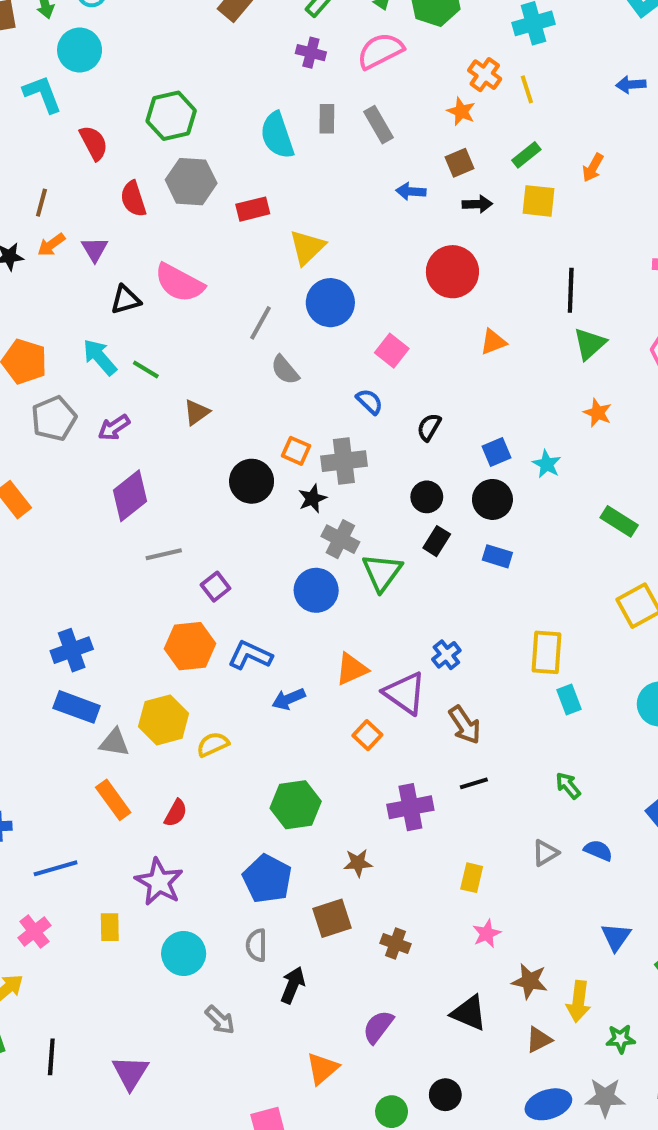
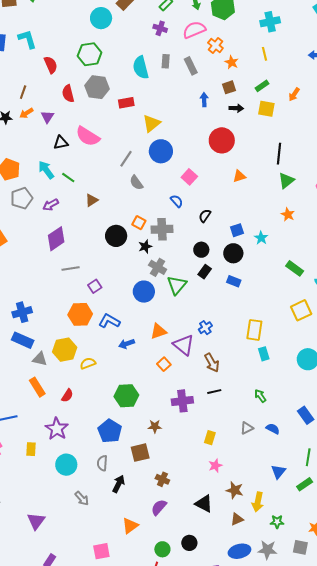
cyan circle: (80, 50) -> (101, 18), moved
orange cross: (485, 75) -> (215, 45), moved
blue arrow: (411, 191) -> (204, 100), turned 80
brown cross: (396, 944) -> (162, 479), moved

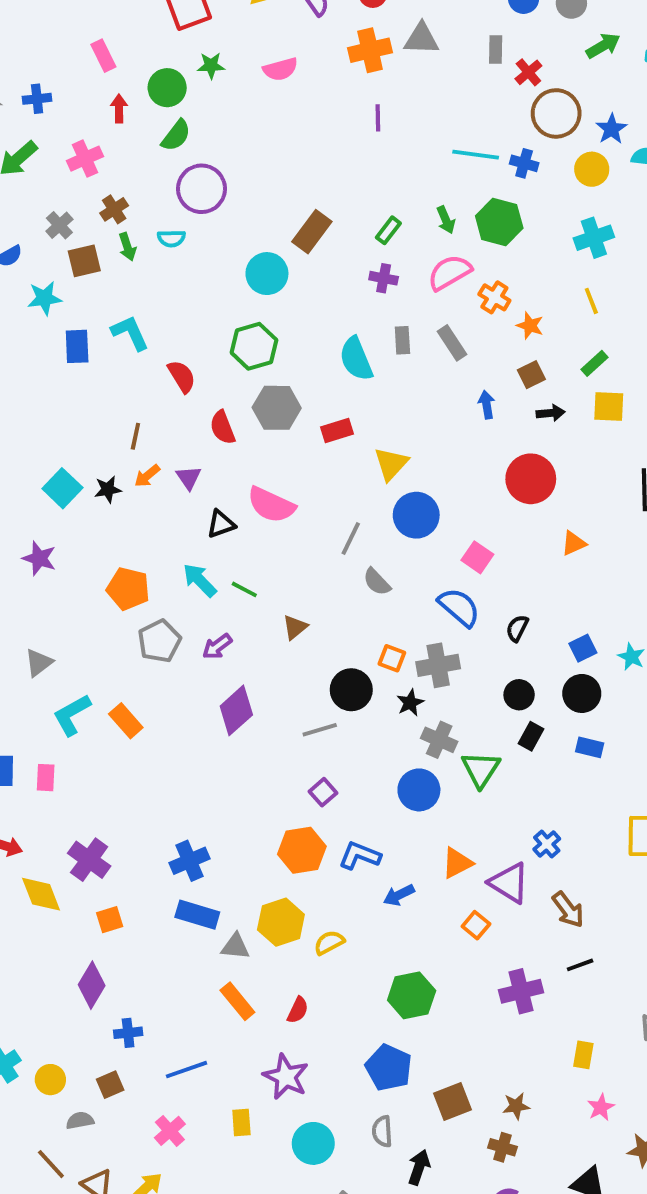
blue semicircle: (177, 201) -> (459, 607), size x1.6
gray line: (71, 269) -> (320, 730), moved
brown star: (155, 426) -> (516, 1106), moved

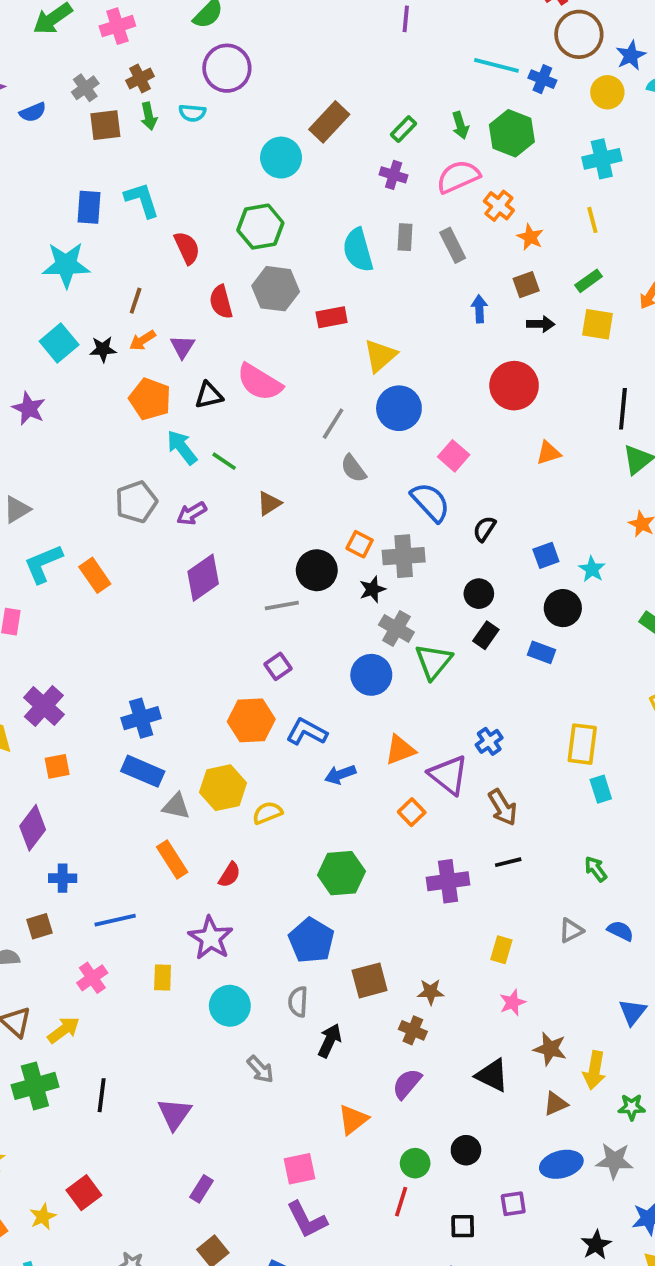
cyan star: (44, 298) -> (66, 265), moved, size x1.4
orange pentagon: (128, 589) -> (150, 399), moved
black circle: (582, 693) -> (563, 608), moved

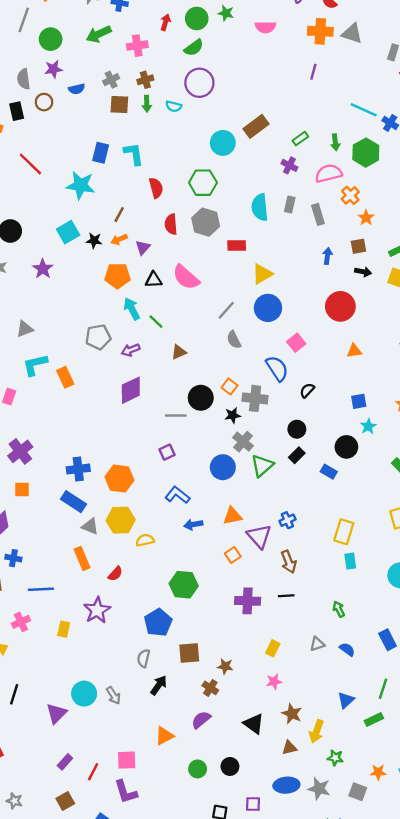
orange pentagon: (150, 399) -> (117, 276), turned -30
blue square: (546, 555) -> (359, 401), moved
orange hexagon: (251, 720) -> (119, 479), moved
cyan circle: (230, 1006) -> (84, 694), moved
red line: (401, 1202) -> (93, 772), moved

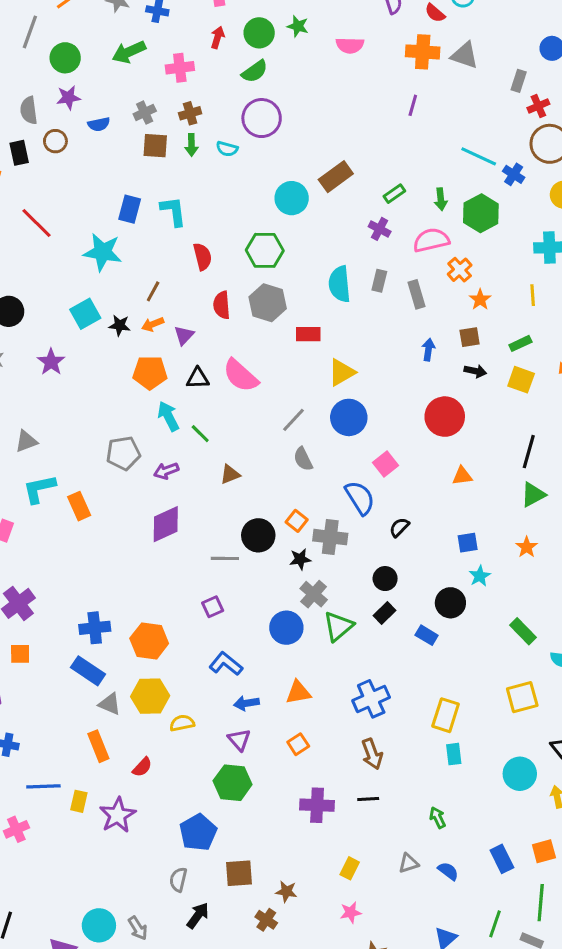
blue cross: (287, 520) -> (371, 699), size x1.6
purple triangle: (259, 536) -> (239, 740), moved, size x0.7
yellow rectangle: (64, 629) -> (79, 801), moved

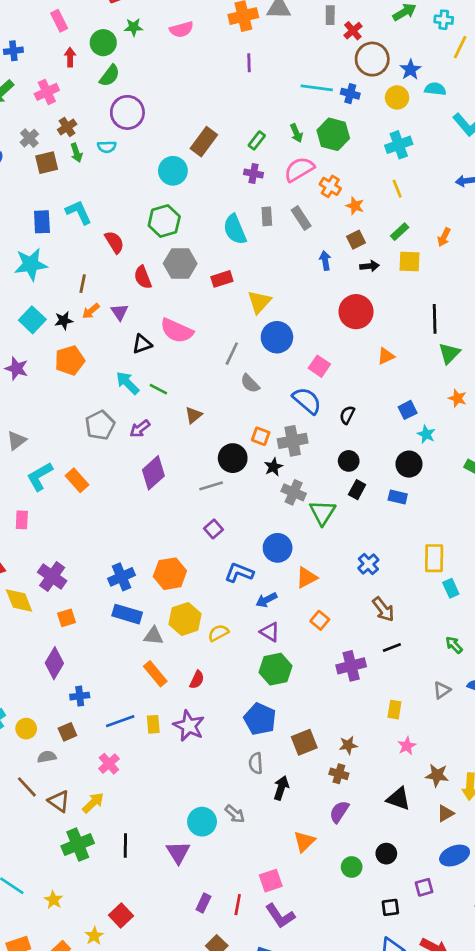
orange pentagon: (150, 373) -> (70, 360), moved
blue circle: (286, 628) -> (278, 548), moved
blue cross: (371, 699) -> (368, 564), size x0.7

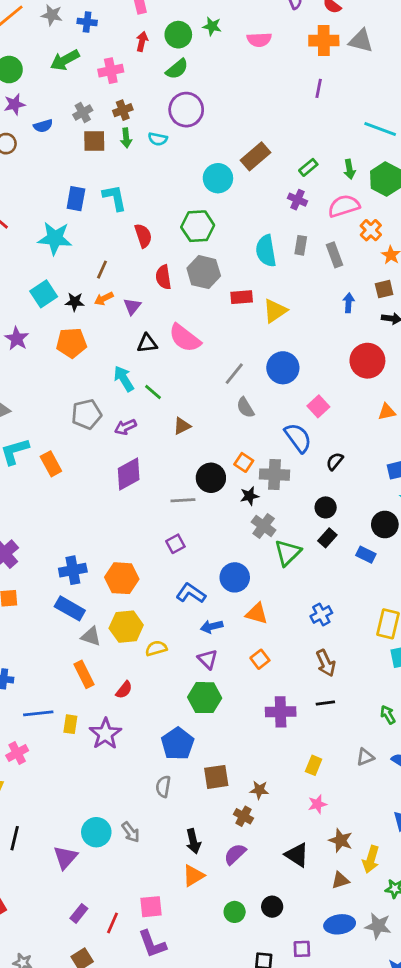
yellow triangle: (259, 302) -> (275, 311), moved
orange triangle: (306, 577) -> (257, 614), turned 30
black arrow: (281, 788) -> (193, 841), moved, turned 135

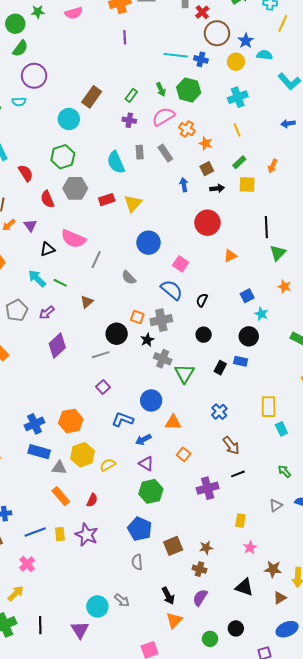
gray line: (234, 374) -> (96, 259), moved
black rectangle: (327, 538) -> (220, 368), moved

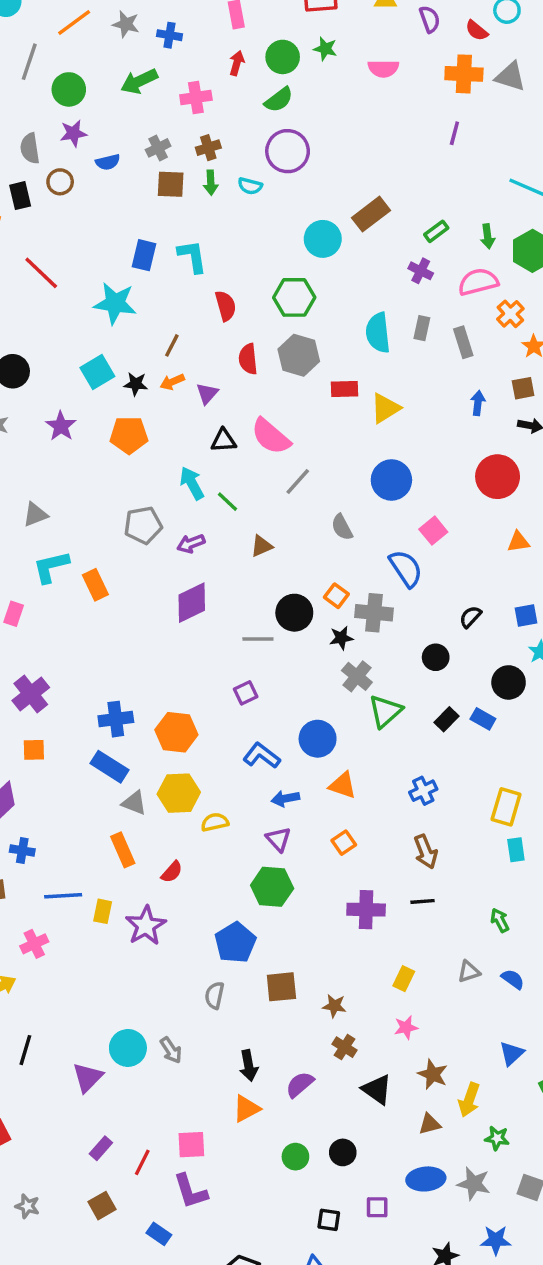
black semicircle: (202, 300) -> (470, 617), moved
brown cross: (199, 569) -> (345, 1047), moved

